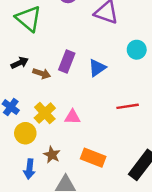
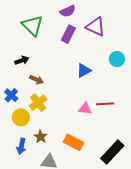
purple rectangle: (67, 62) -> (68, 34), moved
brown arrow: (42, 73) -> (37, 80), moved
pink triangle: (72, 117) -> (85, 108), moved

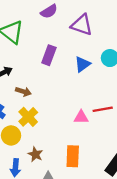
purple rectangle: (68, 34) -> (49, 55), moved
blue triangle: (84, 70) -> (82, 64), moved
orange rectangle: (73, 142) -> (73, 156), turned 72

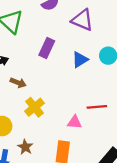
yellow cross: (28, 117) -> (35, 107), moved
pink triangle: (81, 117) -> (75, 122), moved

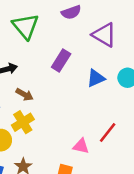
yellow cross: (35, 107) -> (23, 122), moved
red line: (97, 107) -> (108, 133), turned -54

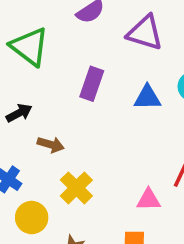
blue triangle: (96, 78) -> (147, 98), turned 36
yellow cross: (23, 122) -> (76, 188), moved

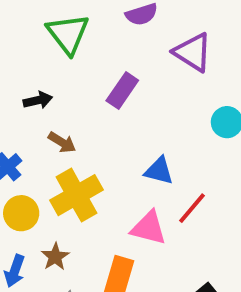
blue triangle: (147, 98) -> (159, 171), moved
yellow cross: (76, 188) -> (76, 195), size x1.4
pink triangle: (148, 200) -> (149, 228), size x1.4

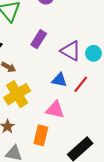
purple triangle: (193, 52) -> (71, 51), moved
red line: (192, 208) -> (81, 84), moved

